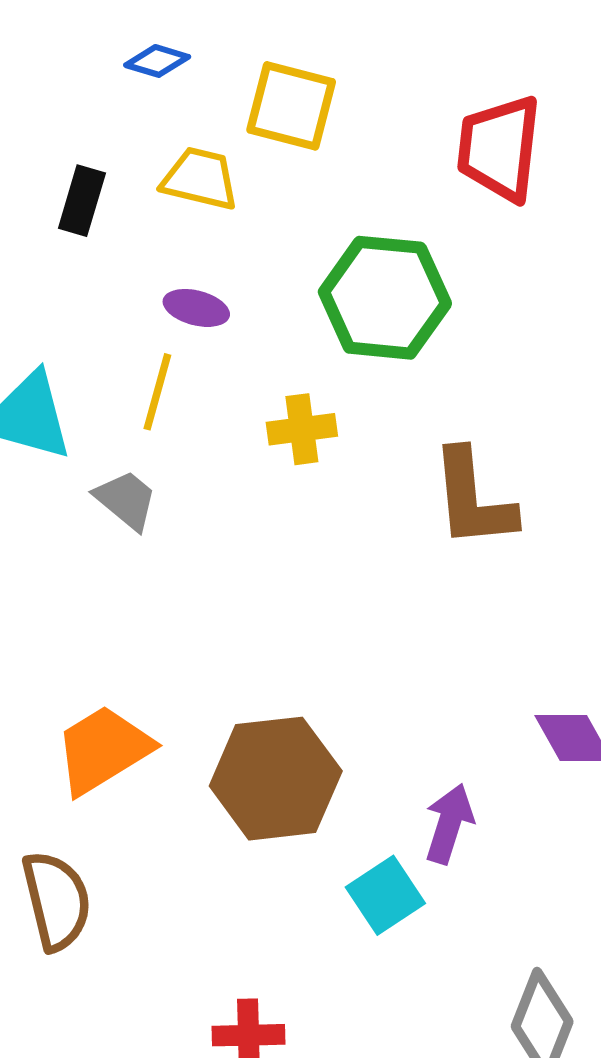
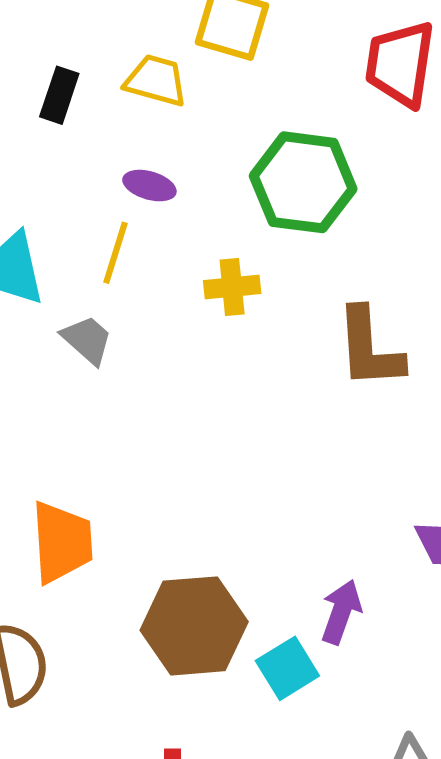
orange trapezoid: (103, 750) -> (62, 542), turned 116
brown hexagon: (276, 779) -> (194, 626), moved

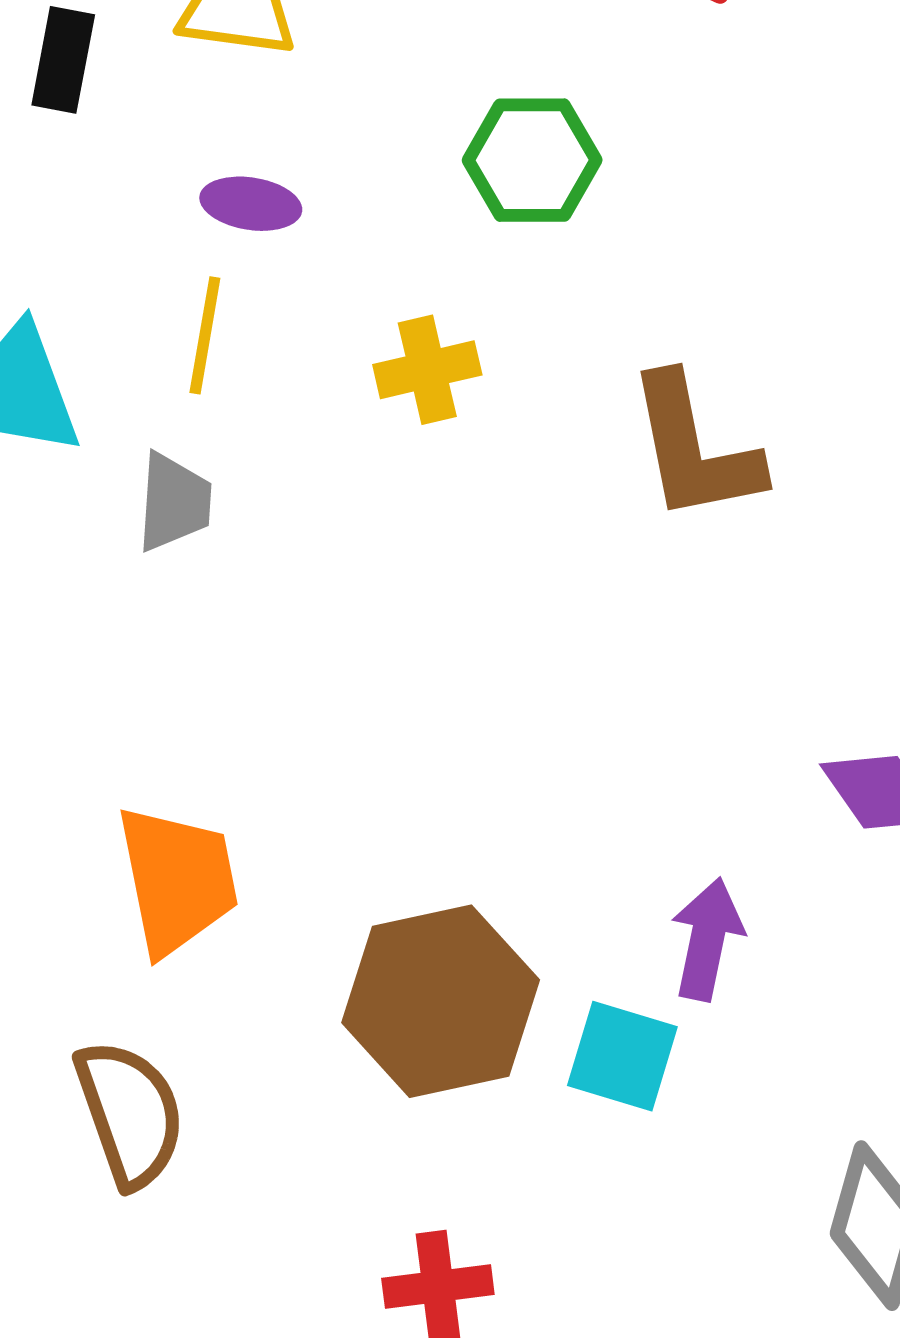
green hexagon: (303, 182) -> (532, 160), size x0.7
gray trapezoid: (87, 340) -> (174, 502), turned 60
cyan square: (287, 668) -> (622, 1056), turned -34

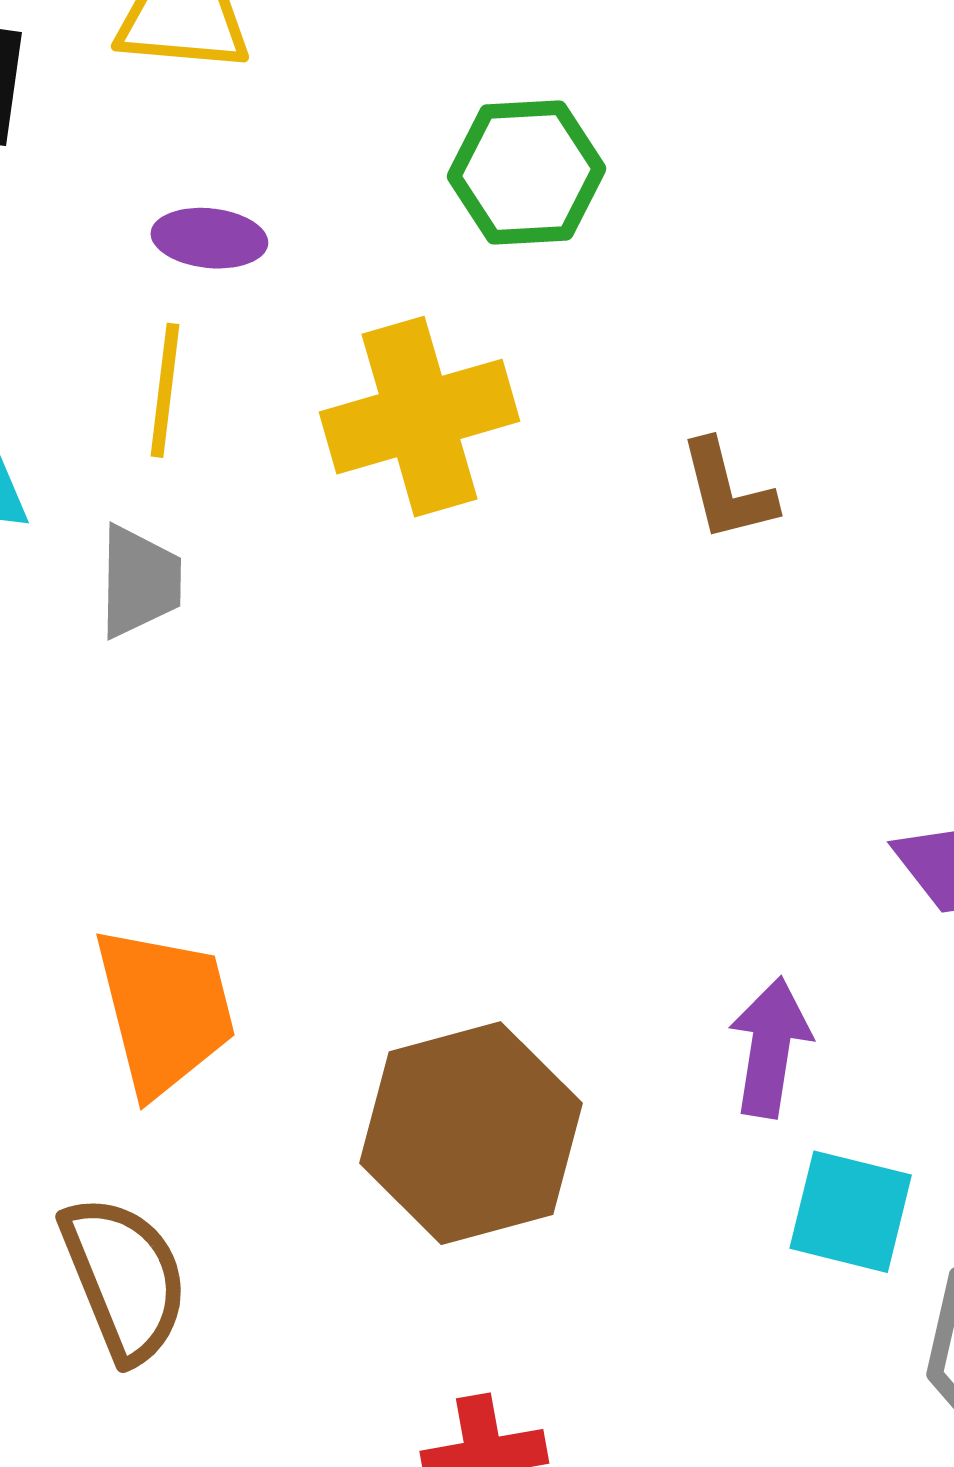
yellow cross: (427, 370) -> (419, 417), size x1.6
brown L-shape: (694, 448) -> (727, 491), size x0.6
cyan square: (622, 1056) -> (851, 1212), moved

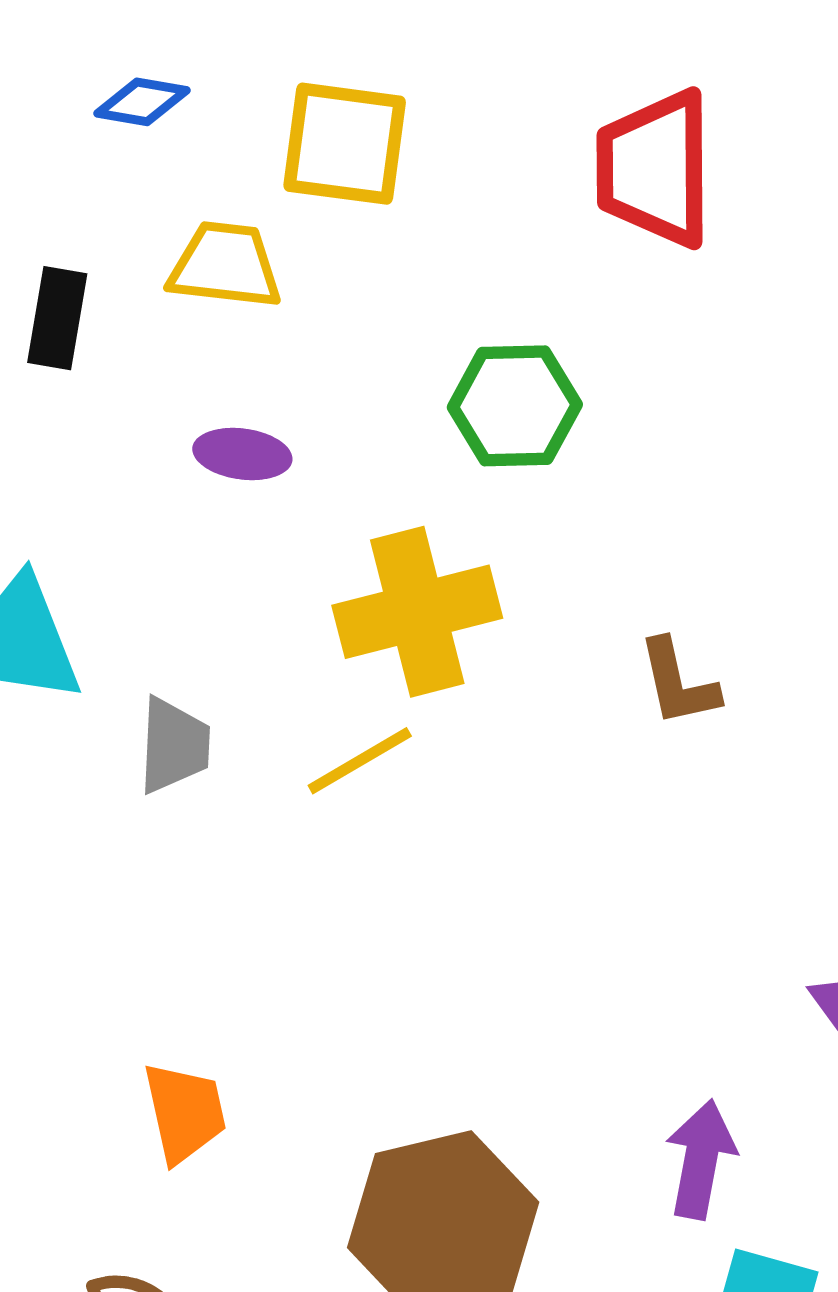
yellow line: (165, 390) -> (360, 761), moved, turned 51
orange trapezoid: (165, 1010) -> (185, 1112), size x0.7

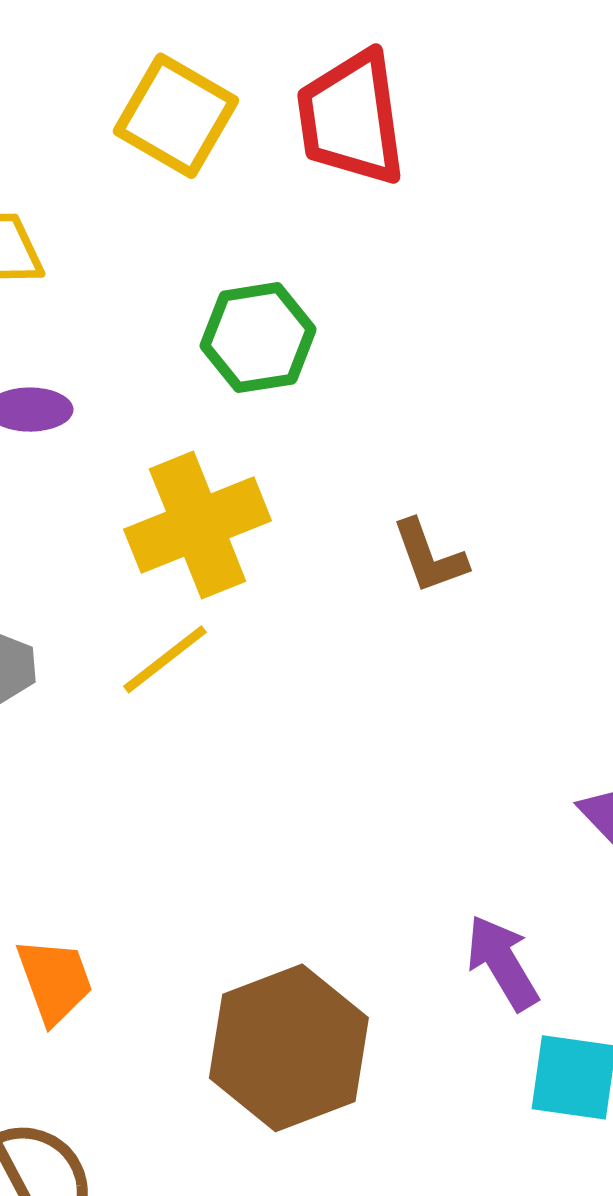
yellow square: (345, 144) -> (176, 116), moved, turned 30
purple arrow: (701, 1159) -> (502, 963), turned -34

